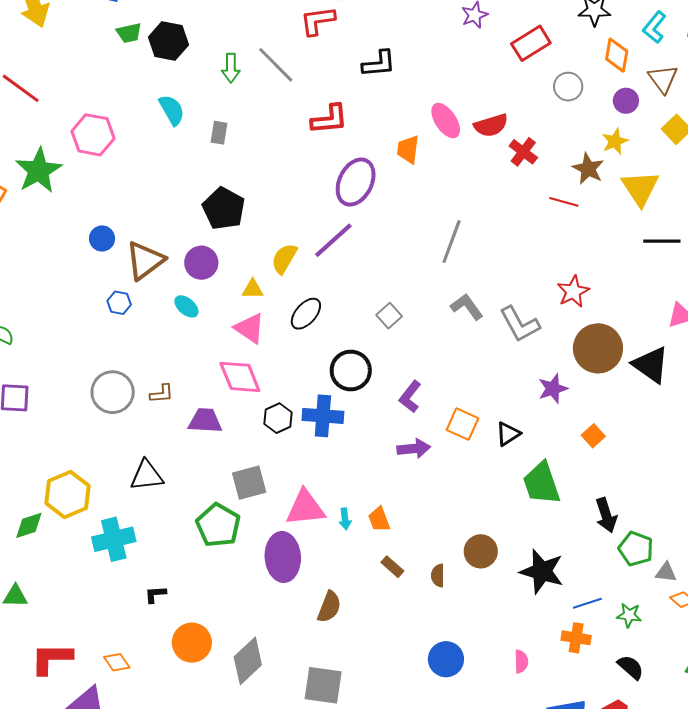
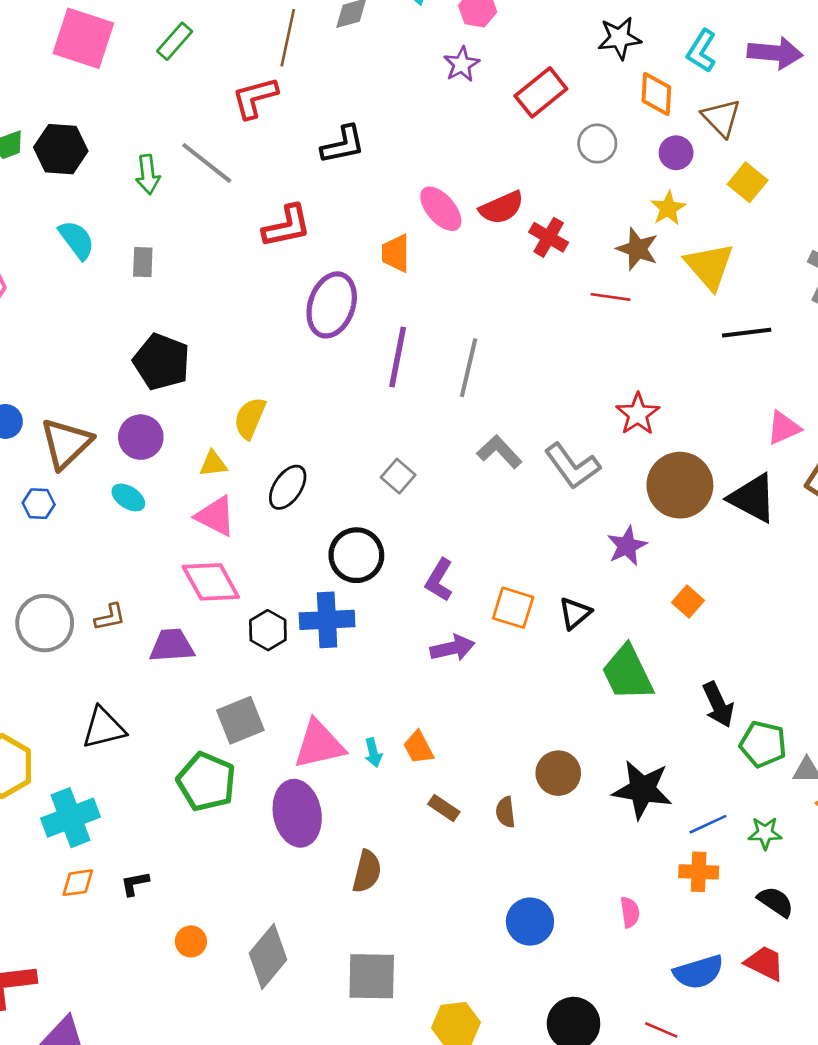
purple line: (333, 240) -> (398, 357), moved, turned -30
orange circle: (192, 643) -> (191, 941), size x0.6
orange diamond: (117, 662) -> (78, 883), moved, turned -56

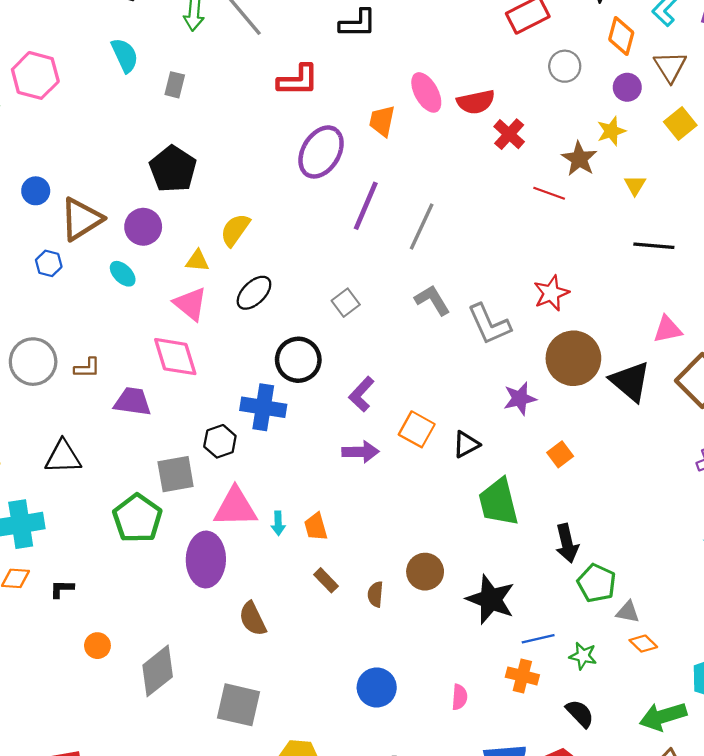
yellow triangle: (709, 266) -> (635, 185), size x0.5
black hexagon: (268, 630) -> (220, 441), moved
brown semicircle: (367, 871) -> (253, 619), turned 128

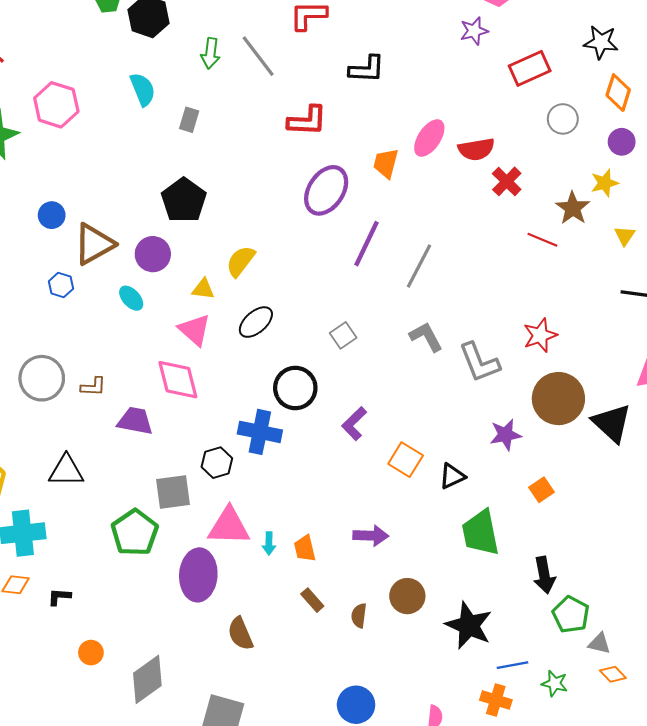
pink ellipse: (426, 92) -> (429, 138), turned 60
purple arrow: (360, 452) -> (371, 536), moved

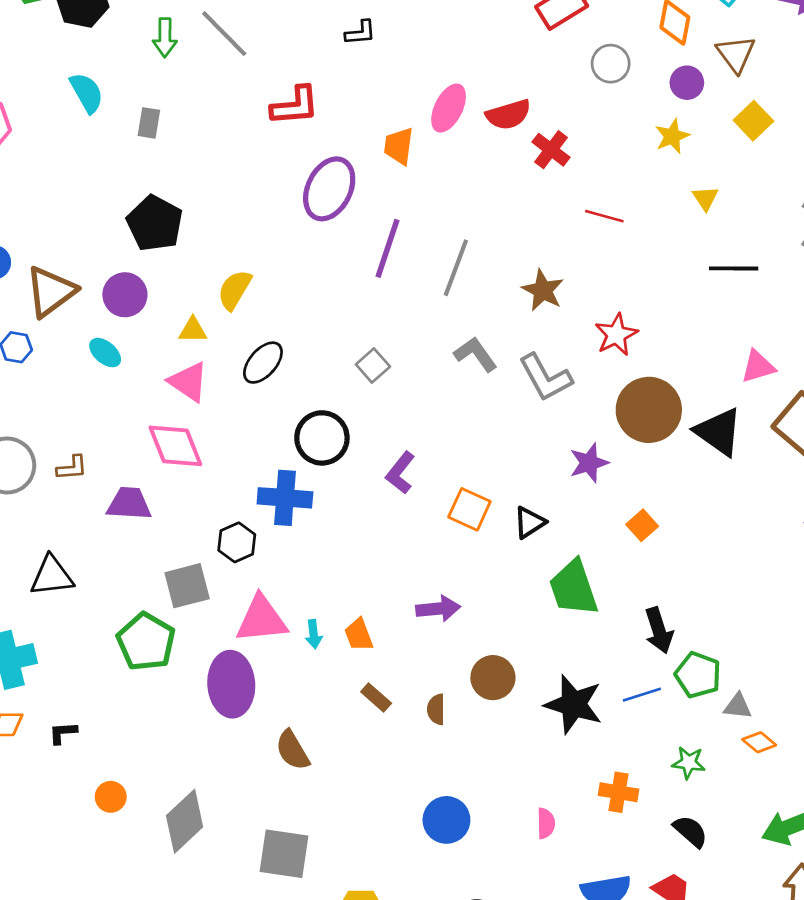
black L-shape: (367, 69) -> (360, 33), size x0.7
brown star: (573, 208) -> (543, 290), moved
blue line: (512, 665) -> (642, 695), moved

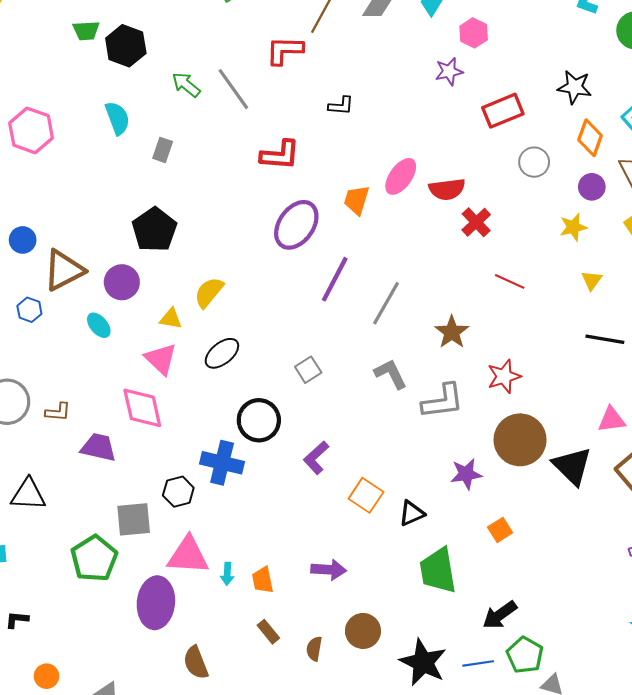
green arrow: (165, 38) -> (186, 85), turned 120
gray L-shape: (545, 378) -> (443, 401), turned -78
black arrow: (659, 630) -> (500, 615), turned 63

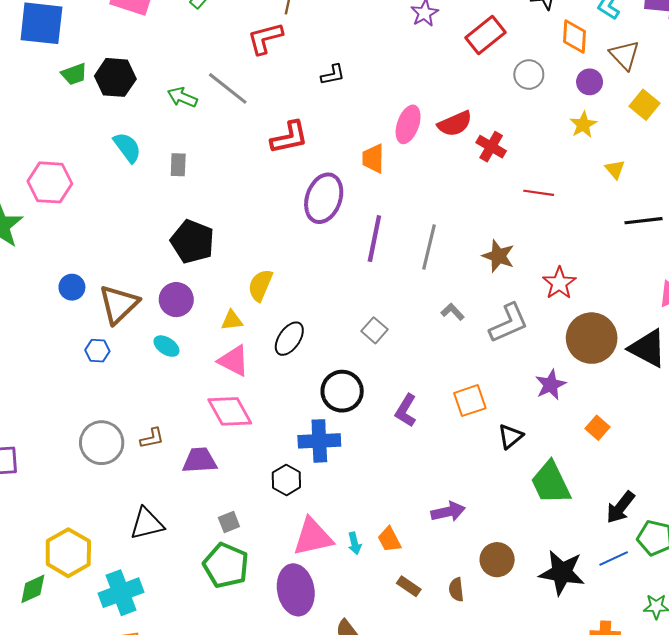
gray L-shape: (391, 374) -> (453, 312), size x0.7
orange square: (366, 495) -> (470, 401), moved, turned -36
gray square: (134, 519) -> (229, 522), moved, size x0.6

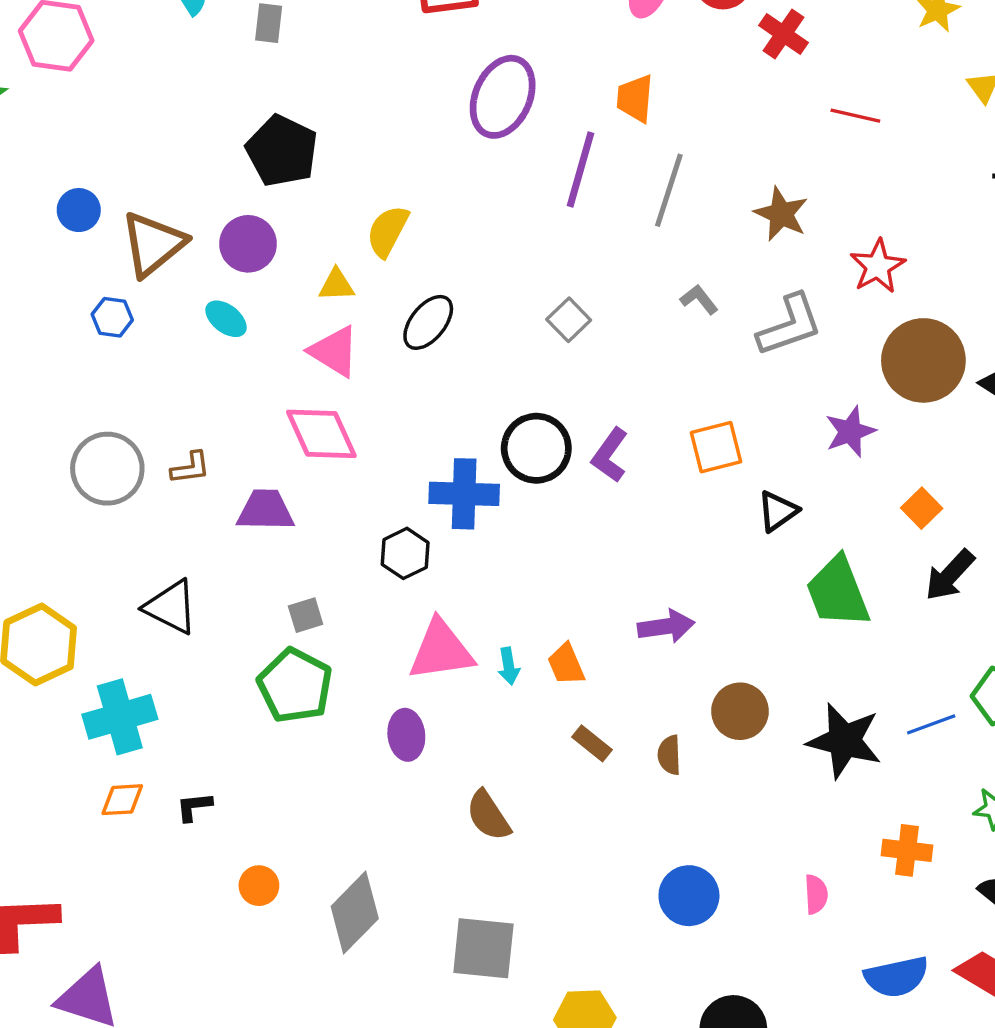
orange trapezoid: (373, 158) -> (635, 98), moved
black circle: (342, 391) -> (536, 448), moved
black arrow: (621, 507) -> (950, 575), moved
black triangle: (147, 524) -> (171, 607), turned 36
purple ellipse: (296, 590) -> (406, 735), size x0.6

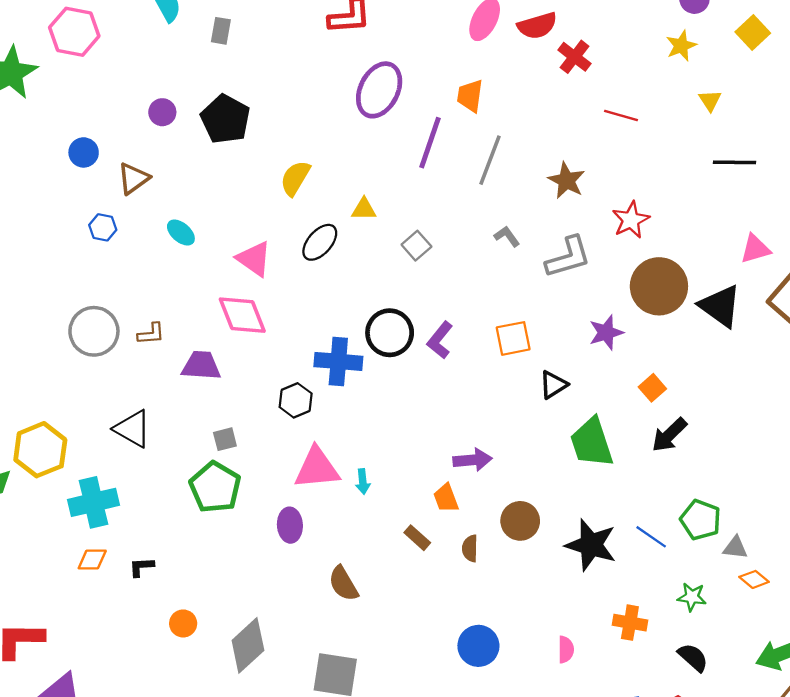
brown triangle: (153, 244) -> (133, 178), size x0.7
purple circle: (248, 244) -> (162, 112), moved, size x0.7
yellow triangle: (337, 285) -> (364, 209), moved
orange trapezoid: (566, 664) -> (446, 498), moved
blue line: (931, 724) -> (651, 537), turned 52

